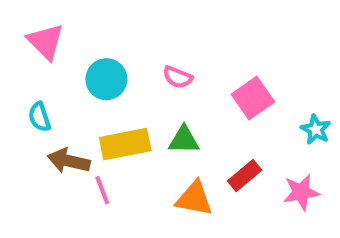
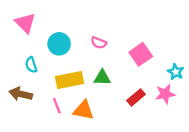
cyan semicircle: (39, 117) -> (31, 65), moved
brown arrow: (69, 161) -> (21, 94), moved
pink star: (301, 192) -> (165, 94), moved
orange triangle: (194, 199) -> (84, 110), moved

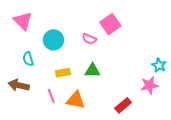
pink square: (141, 54) -> (110, 24), moved
yellow rectangle: (70, 80) -> (63, 73), size x0.6
red rectangle: (136, 97) -> (123, 105), moved

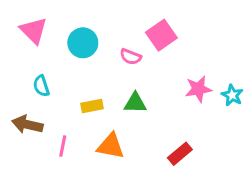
cyan circle: (53, 40) -> (83, 43), moved
pink star: (149, 85) -> (198, 89), moved
pink line: (51, 96) -> (63, 146), moved, turned 32

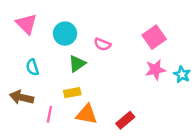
pink square: (161, 35) -> (154, 37), moved
green triangle: (135, 103) -> (77, 64), moved, turned -36
yellow rectangle: (92, 106) -> (72, 93), moved
red rectangle: (180, 154) -> (125, 120), moved

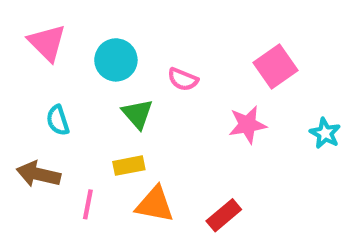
green triangle: (77, 64) -> (138, 114), turned -36
pink star: (155, 70) -> (247, 125), moved

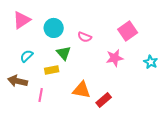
pink triangle: (47, 43) -> (22, 20), turned 42
cyan semicircle: (58, 120) -> (27, 56), turned 64
yellow rectangle: (129, 166) -> (52, 70), moved
orange triangle: (155, 204) -> (82, 90), moved

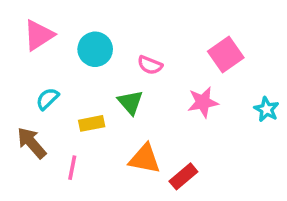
green triangle: (64, 53) -> (130, 102), moved
brown arrow: (18, 81) -> (32, 143), turned 36

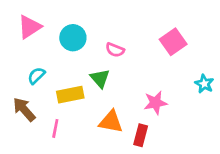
pink star: (203, 102) -> (156, 103), moved
yellow rectangle: (92, 123) -> (70, 95), size x1.4
red rectangle: (183, 176) -> (141, 135), turned -35

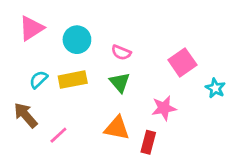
pink square: (173, 42) -> (182, 62), moved
green triangle: (100, 78) -> (120, 82), moved
yellow rectangle: (70, 95) -> (73, 80), moved
pink line: (55, 128) -> (58, 135), turned 36

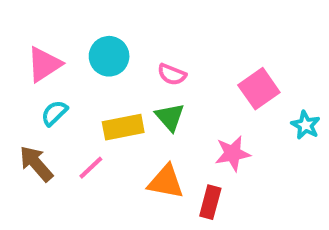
pink triangle: (31, 28) -> (44, 64), moved
yellow rectangle: (73, 80) -> (123, 127), moved
pink line: (58, 135) -> (91, 168), moved

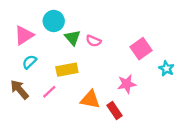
cyan circle: (109, 56) -> (54, 21), moved
green triangle: (170, 117) -> (73, 38), moved
red rectangle: (210, 202) -> (114, 111), turned -49

